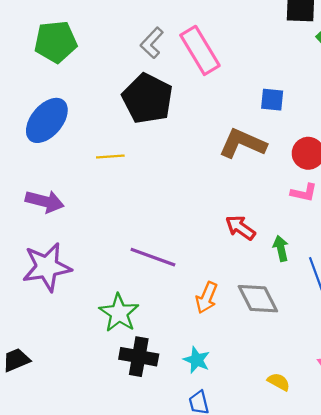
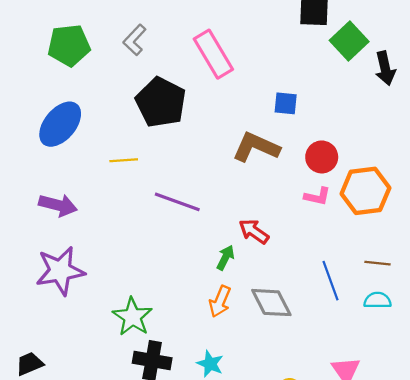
gray L-shape: (152, 43) -> (135, 40), moved
green arrow: (281, 248) -> (225, 258), moved, turned 40
purple line: (153, 257) -> (177, 202), moved

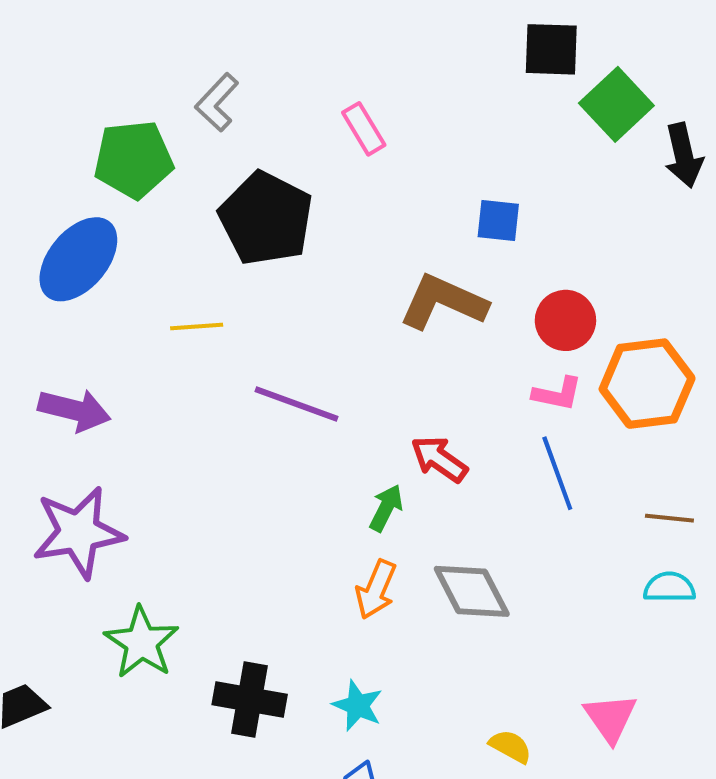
green pentagon: (69, 45) -> (133, 159), moved
pink rectangle: (213, 54) -> (364, 129), size x0.6
blue line: (330, 281) -> (557, 473), moved
green star: (132, 317) -> (142, 642), moved

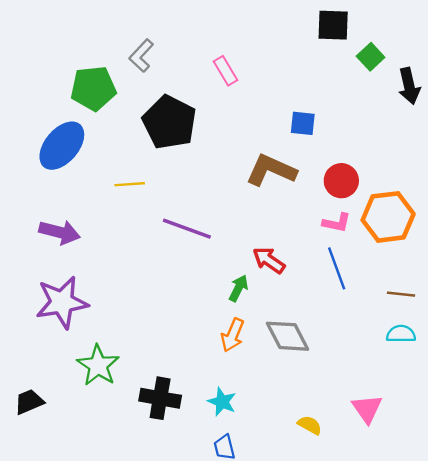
green square: (616, 104) -> (371, 57), size x0.7

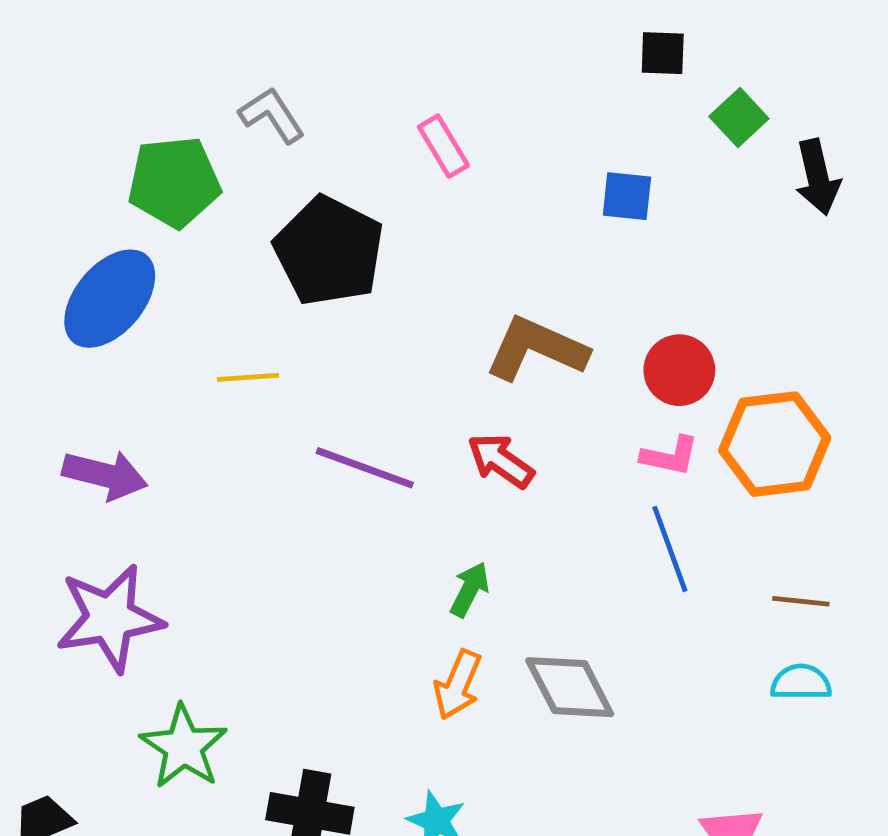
black square: (333, 25) -> (663, 53), size x0.7
gray L-shape: (141, 56) -> (272, 115), turned 104
blue square: (303, 123) -> (627, 196), moved
red arrow: (269, 260) -> (501, 461), moved

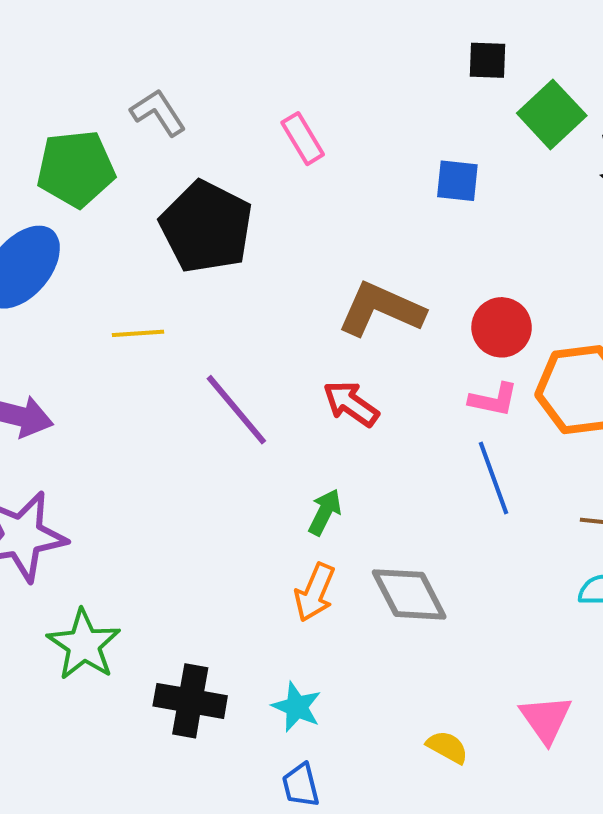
green square: (739, 118) -> (552, 114), size x1.4
purple line: (365, 468) -> (236, 410), turned 30

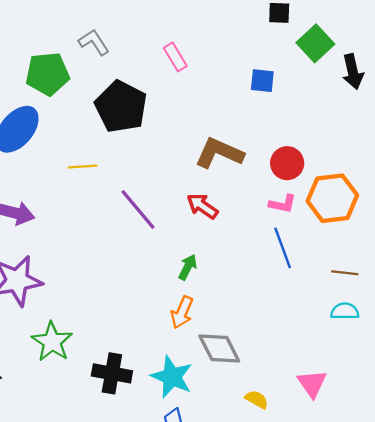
gray diamond: (409, 594) -> (219, 349), moved
cyan star: (297, 707) -> (172, 377), size x1.5

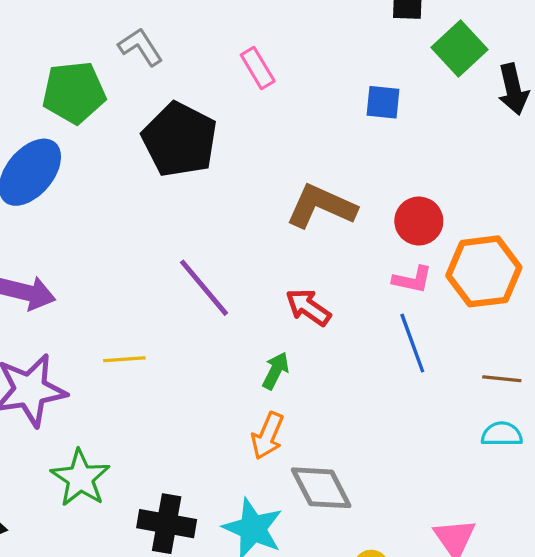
yellow line: (83, 167) -> (124, 359), moved
red arrow: (202, 206) -> (308, 307), moved

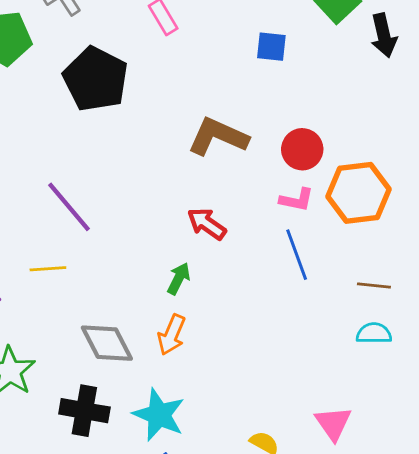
purple line: (204, 288) -> (69, 207), moved
gray diamond: (321, 488) -> (107, 343), moved

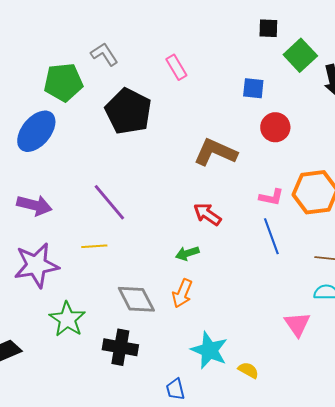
red circle: (302, 149) -> (275, 127), moved
green arrow: (179, 279) -> (187, 253), turned -135
cyan star: (159, 415) -> (209, 350), moved
pink triangle: (333, 423) -> (297, 324), moved

